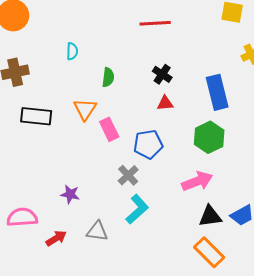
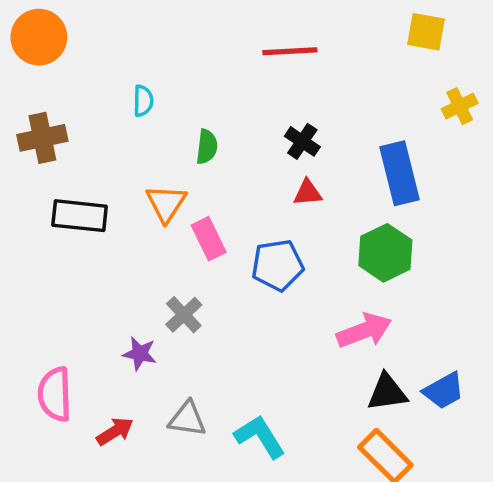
gray cross: (128, 175) -> (184, 315), moved
cyan L-shape: (137, 209) -> (260, 437), moved, turned -80
pink semicircle: (22, 217) -> (55, 394), turned -88

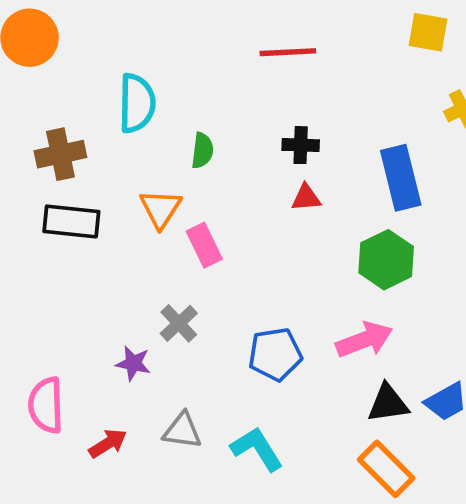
cyan semicircle: (143, 101) -> (137, 103), size x1.8
brown cross: (42, 138) -> (60, 154), moved
black cross: (302, 141) -> (301, 145), turned -32
blue pentagon: (278, 265) -> (275, 354), moved

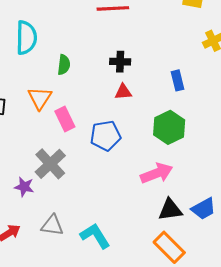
blue rectangle: (401, 178) -> (178, 80), size x0.6
gray cross: (179, 323) -> (50, 164), size x1.4
blue pentagon: (275, 354) -> (106, 136), moved

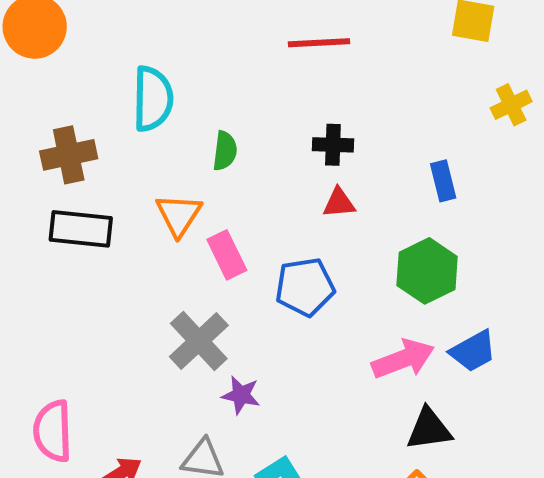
purple star: (24, 187) -> (241, 395), moved
blue trapezoid: (204, 209) -> (473, 351), moved

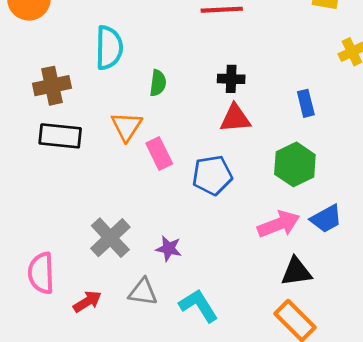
red triangle: (339, 203) -> (235, 118), size x1.4
gray cross: (199, 341) -> (110, 238), moved

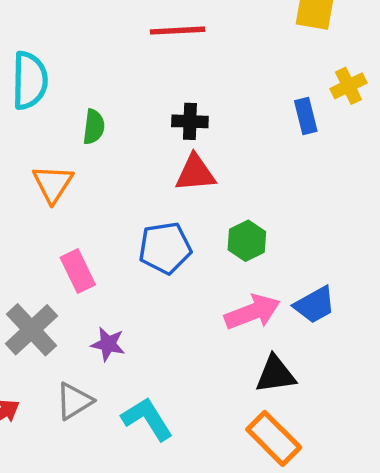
blue rectangle: (306, 103) -> (306, 116), moved
pink rectangle: (159, 154) -> (78, 271), moved
green hexagon: (295, 164) -> (247, 241), moved, size x0.7
gray triangle: (143, 292) -> (74, 401), turned -40

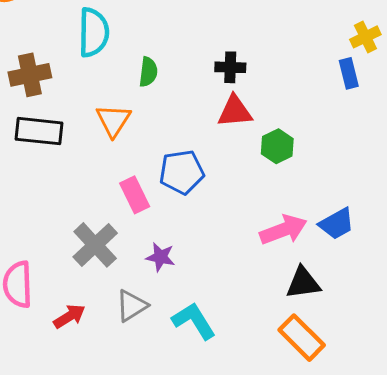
blue rectangle: (306, 116) -> (349, 73), moved
green hexagon: (247, 241) -> (277, 146), moved
blue pentagon: (165, 248) -> (182, 172), moved

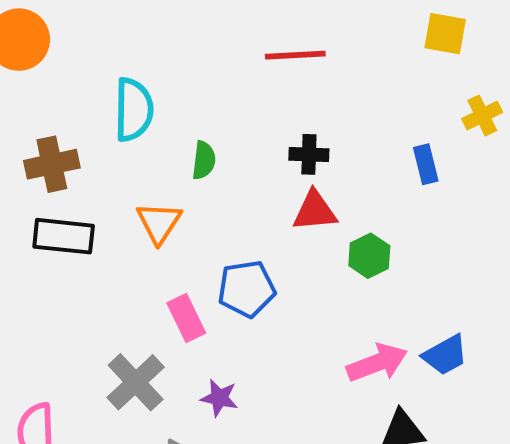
blue rectangle: (349, 73) -> (426, 164), moved

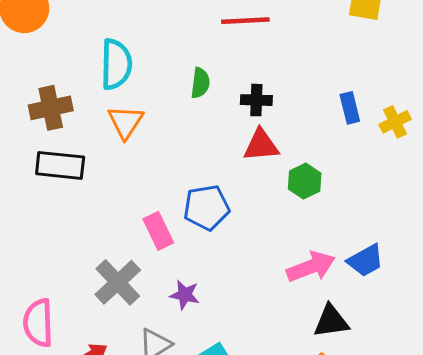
yellow cross: (482, 116) -> (395, 122), moved
green semicircle: (204, 160) -> (200, 83), moved
orange triangle: (159, 223) -> (126, 122), moved

